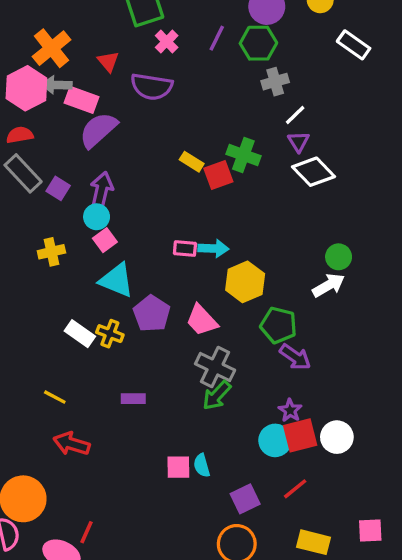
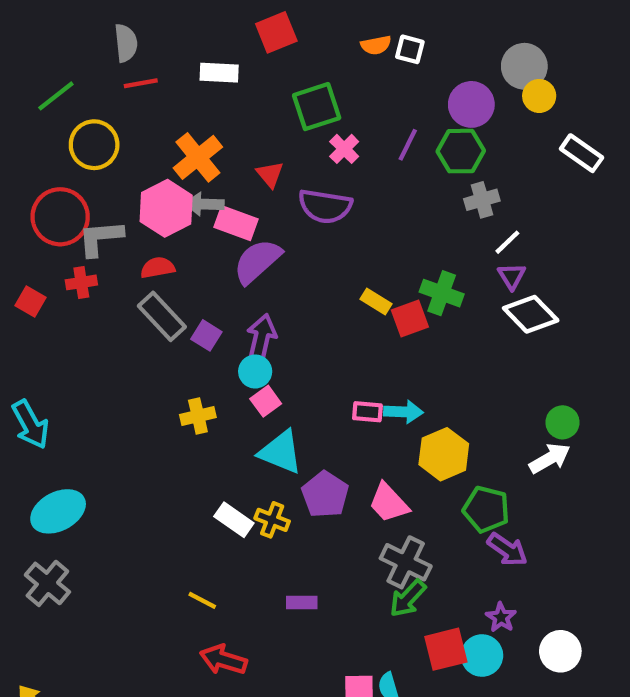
red square: (300, 435) -> (446, 649), moved

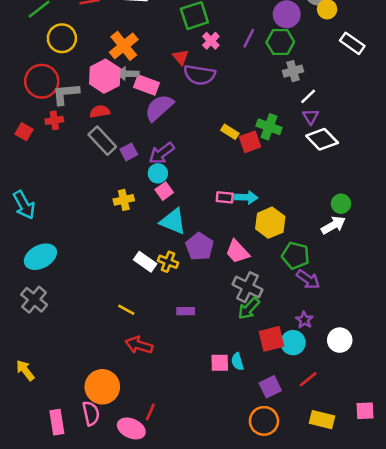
red triangle: (270, 174) -> (181, 57), moved
purple square: (206, 335) -> (129, 152), turned 30
purple arrow: (262, 338) -> (162, 153), turned -140

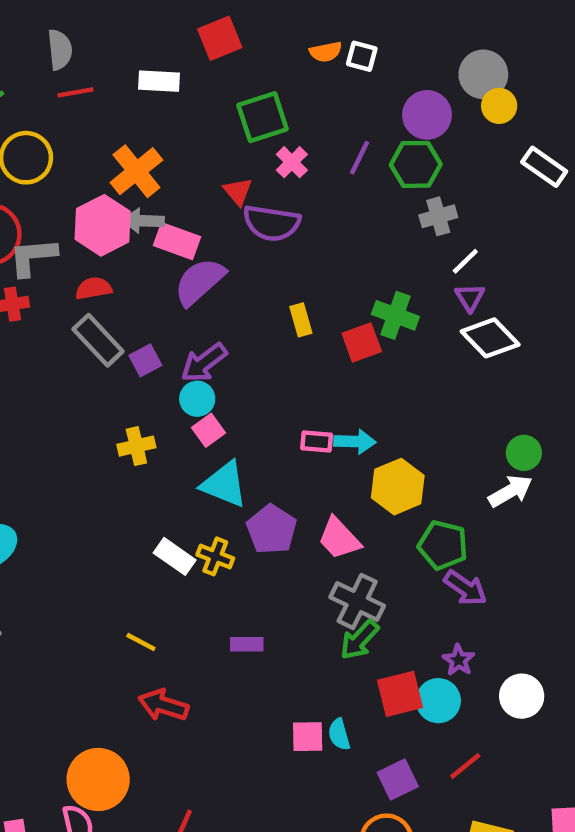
yellow rectangle: (230, 132) -> (301, 320), moved, turned 42

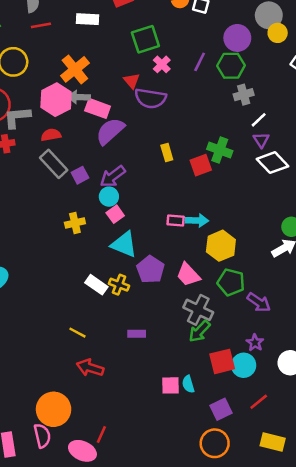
green pentagon: (443, 545) -> (231, 282), moved

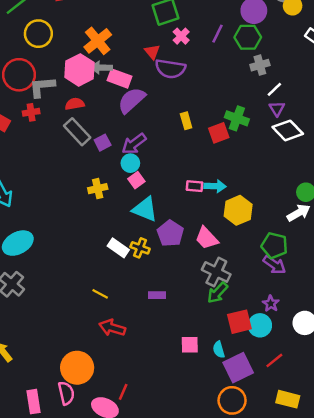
green pentagon: (231, 282) -> (274, 245), moved
cyan semicircle: (188, 384) -> (219, 350), moved
purple square: (221, 409) -> (238, 368), size x1.4

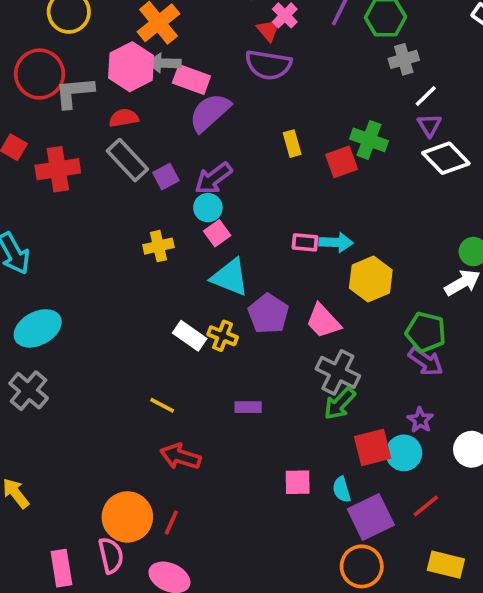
red triangle: (152, 52) -> (268, 30), moved
red cross: (31, 112) -> (58, 169), moved, size x1.6
red line: (123, 392) -> (171, 522), moved

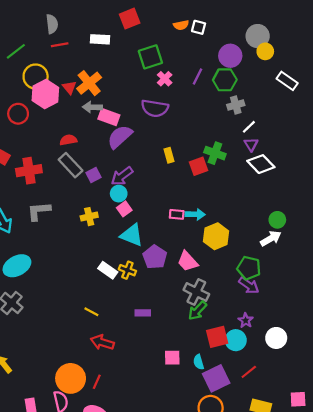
red triangle: (268, 30) -> (69, 87), moved
pink hexagon: (131, 67) -> (45, 94), moved
red circle: (40, 74) -> (18, 114), size x0.7
gray L-shape: (74, 92) -> (39, 211), moved

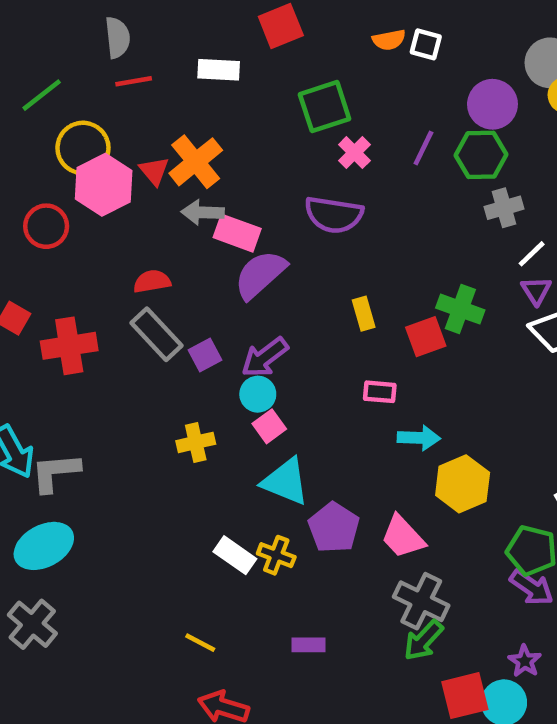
gray L-shape: (39, 211) -> (55, 472), moved
pink rectangle: (177, 214) -> (380, 392), moved

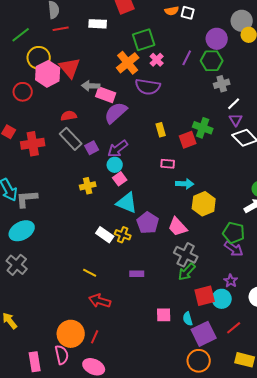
orange cross: (196, 162) -> (128, 63), moved
red triangle: (154, 171) -> (70, 68), size x1.6

